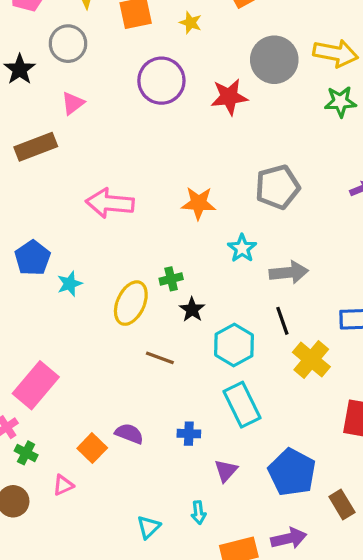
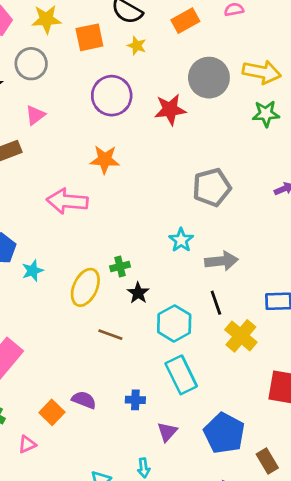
orange star: (199, 203) -> (105, 160), moved

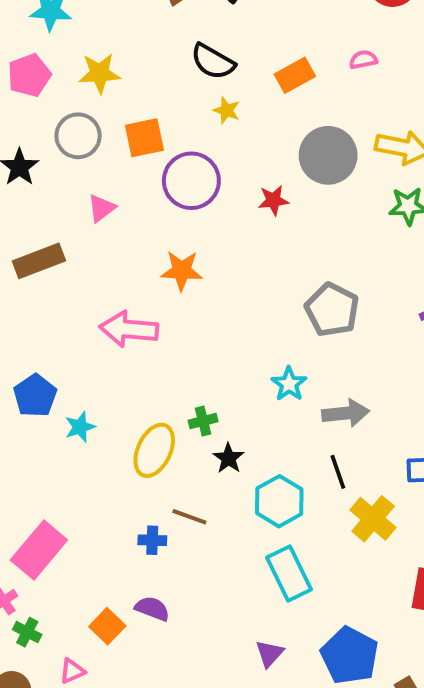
orange square: (89, 37) -> (144, 138), moved
red star: (170, 110) -> (273, 200), size x0.7
pink triangle: (35, 115) -> (101, 208), moved
gray pentagon: (212, 187) -> (332, 310), turned -30
blue cross: (135, 400) -> (152, 540), moved

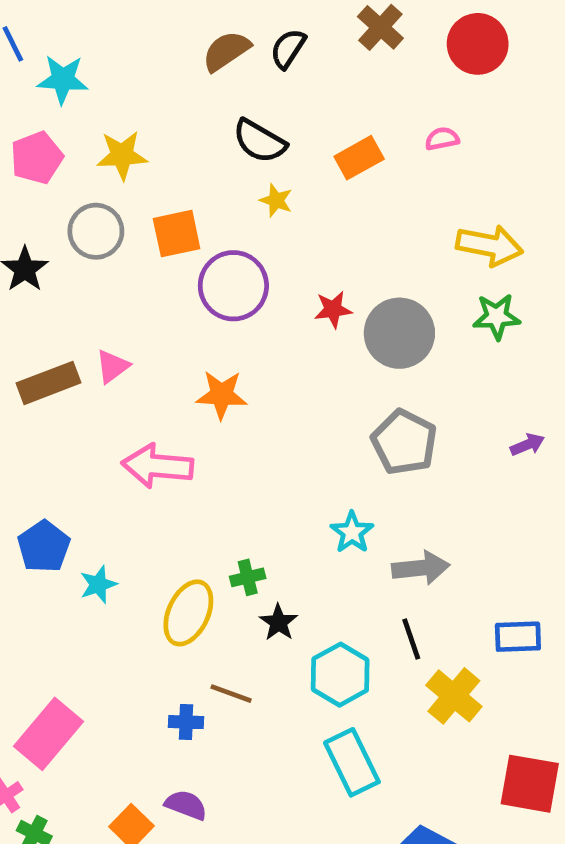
gray circle: (328, 155) -> (399, 333), moved
pink triangle: (101, 208) -> (112, 366), moved

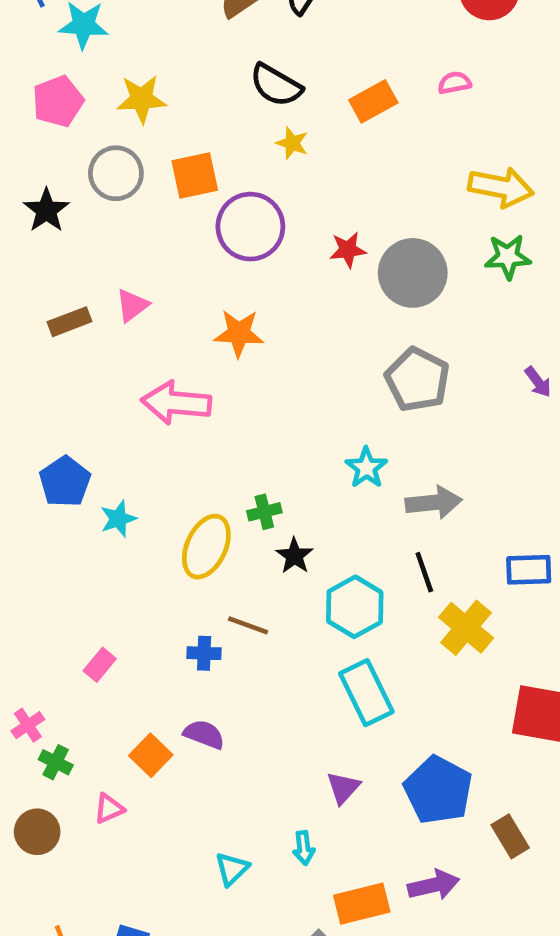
brown rectangle: (48, 383) -> (70, 322), size x0.7
purple arrow: (527, 445) -> (538, 382), turned 76
pink rectangle: (48, 734) -> (100, 665), moved, size x0.5

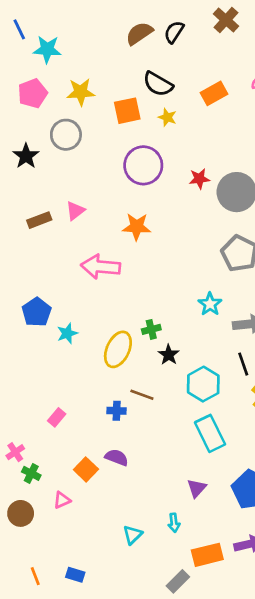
orange square: (195, 176) -> (127, 111), moved

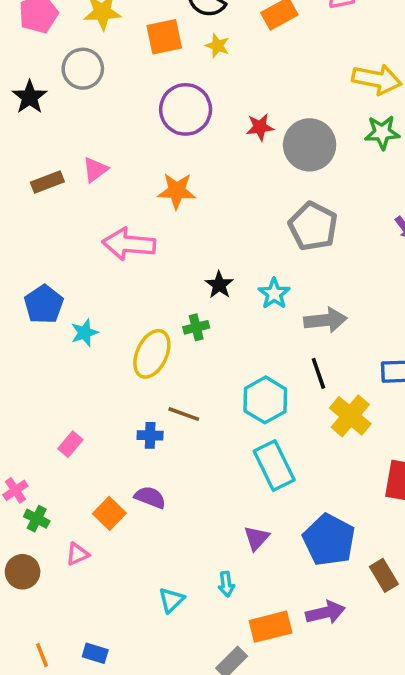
black star: (169, 355) -> (219, 285), moved

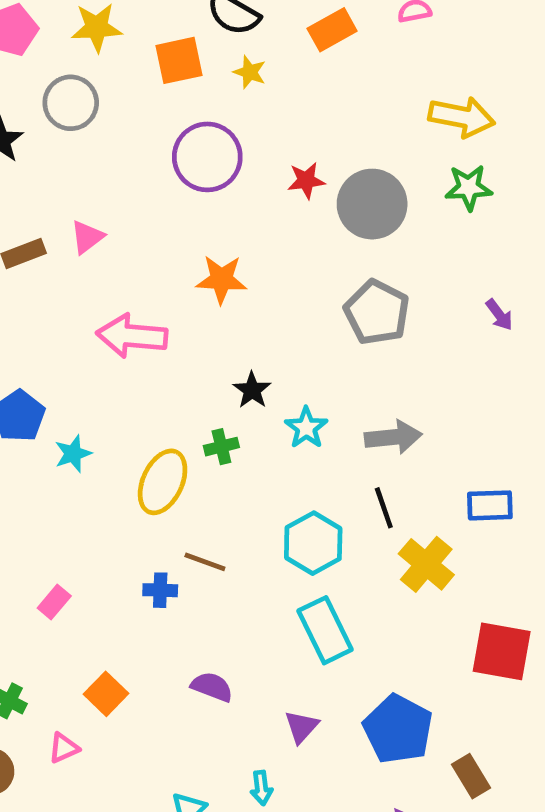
orange star: (177, 191) -> (221, 279), moved
cyan star: (274, 294) -> (306, 428), moved
purple semicircle: (150, 497) -> (212, 687), moved

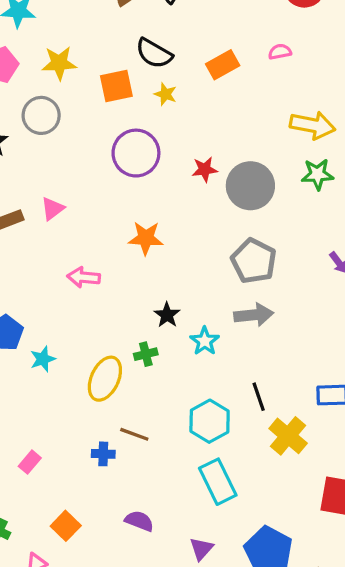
pink arrow: (132, 336) -> (84, 277), size x0.7
gray arrow: (393, 437) -> (254, 315), moved

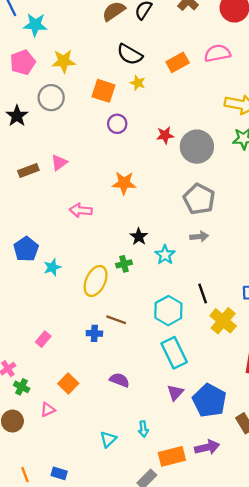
pink semicircle: (280, 52) -> (217, 53), size x1.6
orange square: (116, 86) -> (104, 91), moved, turned 30
purple circle: (136, 153) -> (117, 124), size x0.6
gray arrow: (254, 315) -> (199, 237), size x0.7
purple triangle: (201, 549) -> (175, 393), moved

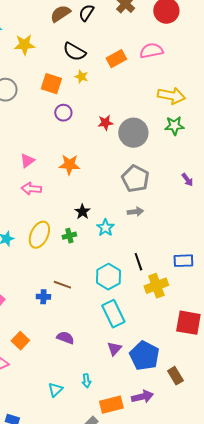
yellow star: (64, 61) -> (24, 45), moved
pink triangle: (59, 163) -> (27, 161), moved
yellow ellipse: (96, 281) -> (39, 235), moved
yellow cross: (223, 321) -> (156, 286), turned 30

